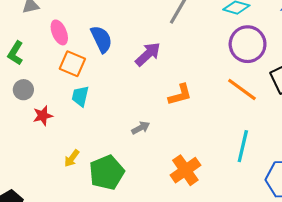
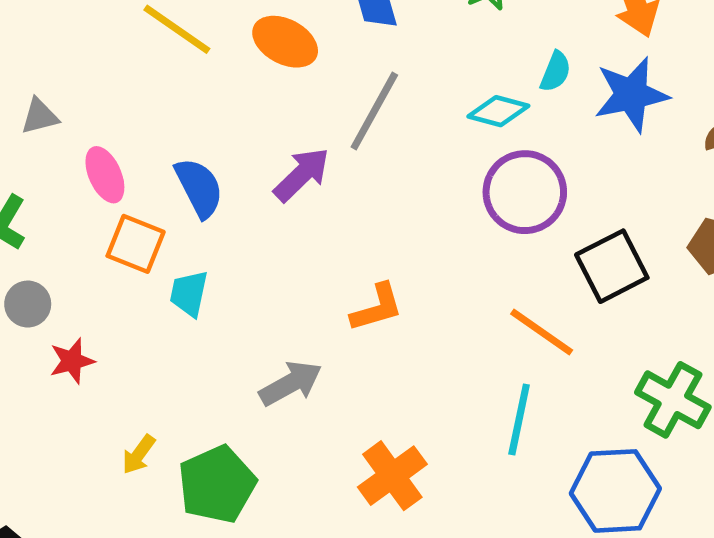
purple arrow: (148, 54) -> (302, 175), moved
orange line: (242, 89) -> (542, 332), moved
cyan trapezoid: (80, 96) -> (189, 293), moved
gray arrow: (141, 128) -> (291, 383), size x1.5

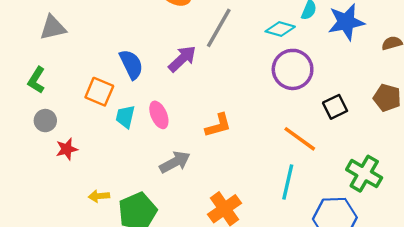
gray triangle: (40, 116) -> (53, 28), size x1.4
pink ellipse: (105, 175) -> (159, 115), moved
black square: (612, 266) -> (335, 107), size x0.7
yellow arrow: (139, 455) -> (99, 196), turned 48

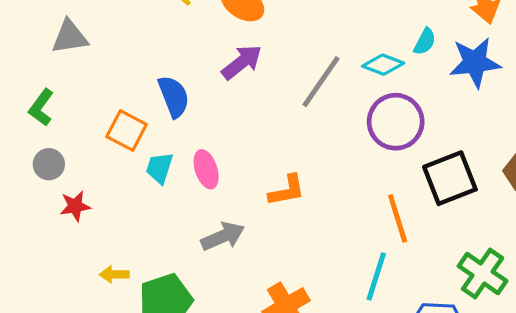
gray line: (219, 28) -> (321, 82), moved
purple arrow: (182, 59) -> (242, 62), moved
black square: (335, 107) -> (450, 178), size x1.6
orange line: (300, 139) -> (398, 218), turned 32

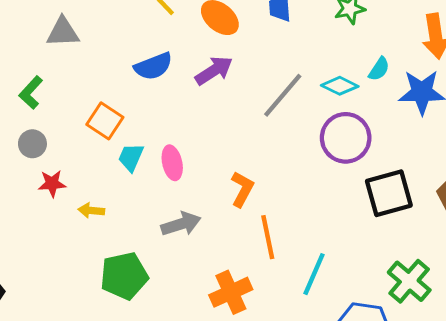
blue semicircle: (174, 96) -> (153, 66), moved, turned 84
orange L-shape: (287, 190) -> (242, 189), turned -57
orange line: (398, 218) -> (268, 237), moved
yellow arrow: (114, 274) -> (91, 211), moved

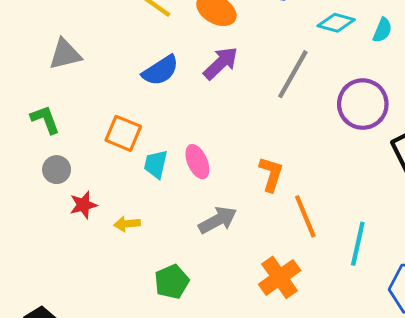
cyan diamond: (340, 86) -> (336, 23), moved
green L-shape: (31, 92) -> (45, 120), turned 128
green pentagon: (124, 276) -> (172, 282), size x0.7

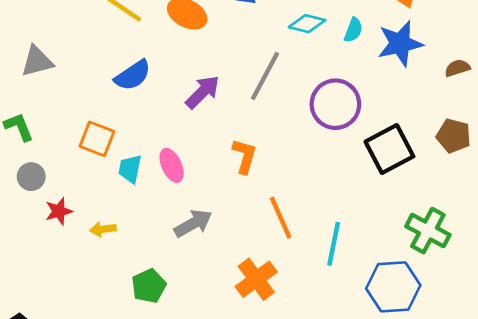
purple arrow: (221, 63) -> (203, 92), moved
orange L-shape: (271, 174) -> (244, 156), moved

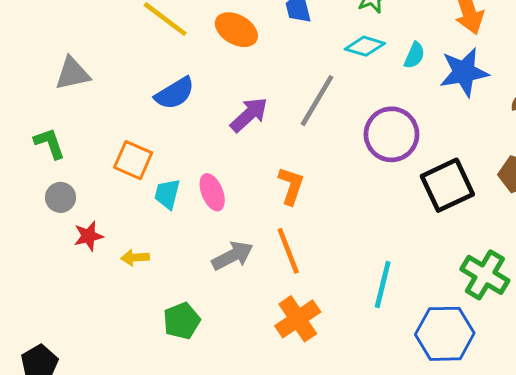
orange line: (281, 218) -> (288, 251), moved

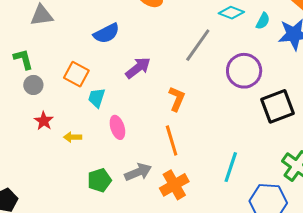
purple arrow: (249, 115) -> (138, 68), moved
pink ellipse: (212, 192) -> (117, 127), moved
gray circle: (61, 197) -> (33, 85), moved
red star: (89, 236) -> (44, 121), turned -30
gray arrow: (233, 256) -> (138, 172), moved

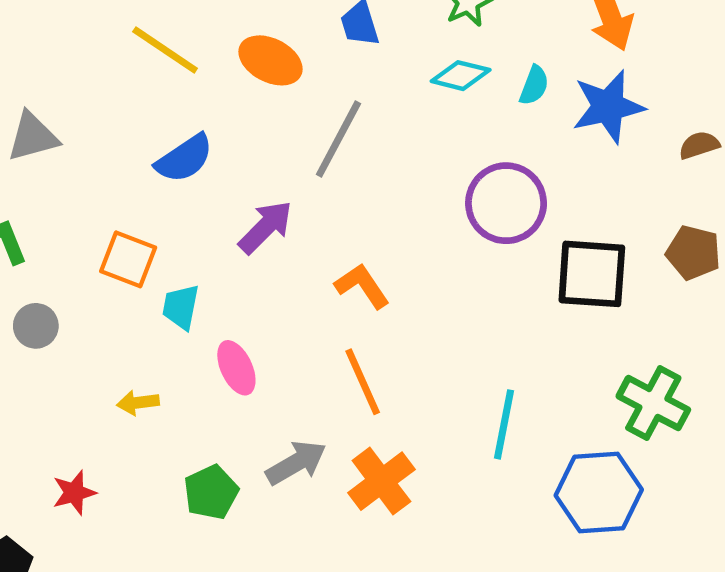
gray line: (198, 45) -> (338, 139), moved
gray circle: (33, 85) -> (36, 326), moved
orange L-shape: (177, 99) -> (362, 286), turned -50
black square: (277, 106) -> (592, 274), turned 32
red star: (44, 121) -> (74, 493), moved, turned 30

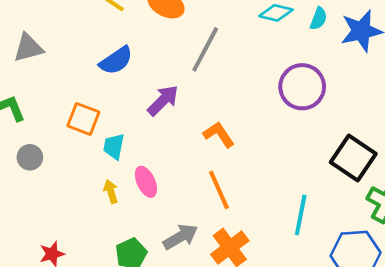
black square: (592, 274) -> (353, 158), moved, turned 30
yellow arrow: (138, 403) -> (111, 191), moved, turned 80

